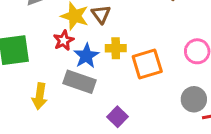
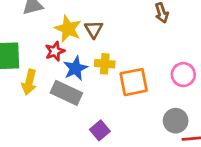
yellow arrow: (40, 96) -> (29, 82), moved

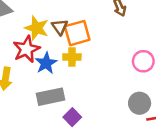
red star: (55, 51) -> (26, 49), size x1.5
orange square: (134, 82) -> (77, 33), moved
gray rectangle: (66, 93) -> (50, 97), moved, turned -32

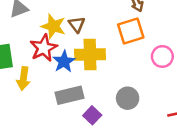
orange square: (77, 33) -> (131, 31), moved
yellow cross: (72, 57) -> (90, 54), size x1.6
gray circle: (140, 103) -> (128, 98), moved

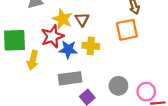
yellow cross: (90, 54) -> (91, 46), size x0.7
pink circle: (162, 56) -> (146, 92), moved
blue star: (64, 62) -> (68, 50), turned 30

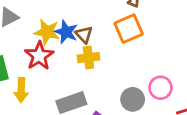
brown triangle: (82, 19) -> (84, 35), moved
blue star: (68, 50) -> (66, 32), moved, turned 30
pink circle: (146, 92) -> (160, 88), moved

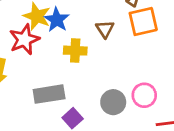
orange square: (129, 29) -> (143, 21), moved
brown triangle: (84, 35) -> (105, 29), moved

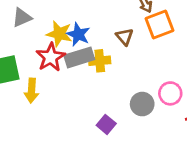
gray rectangle: (49, 94) -> (79, 57), moved

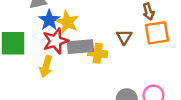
blue star: (78, 34) -> (49, 20), moved
yellow arrow: (31, 91) -> (46, 66), moved

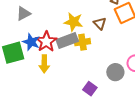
blue star: (49, 20) -> (31, 42), moved
yellow star: (67, 22) -> (73, 22), moved

